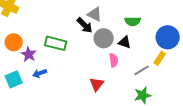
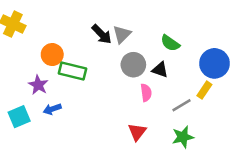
gray triangle: (95, 14) -> (122, 34), turned 49
green semicircle: (133, 21) -> (170, 43), turned 35
black arrow: (85, 25) -> (102, 34), moved
orange circle: (14, 42) -> (52, 55), moved
red triangle: (97, 84) -> (137, 132), moved

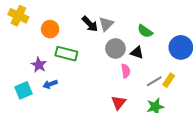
orange circle: (52, 55) -> (50, 29), moved
yellow rectangle: (204, 90) -> (169, 80), moved

